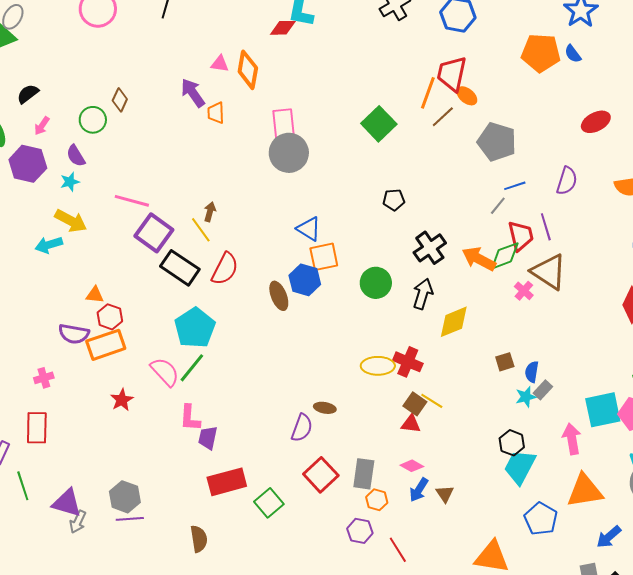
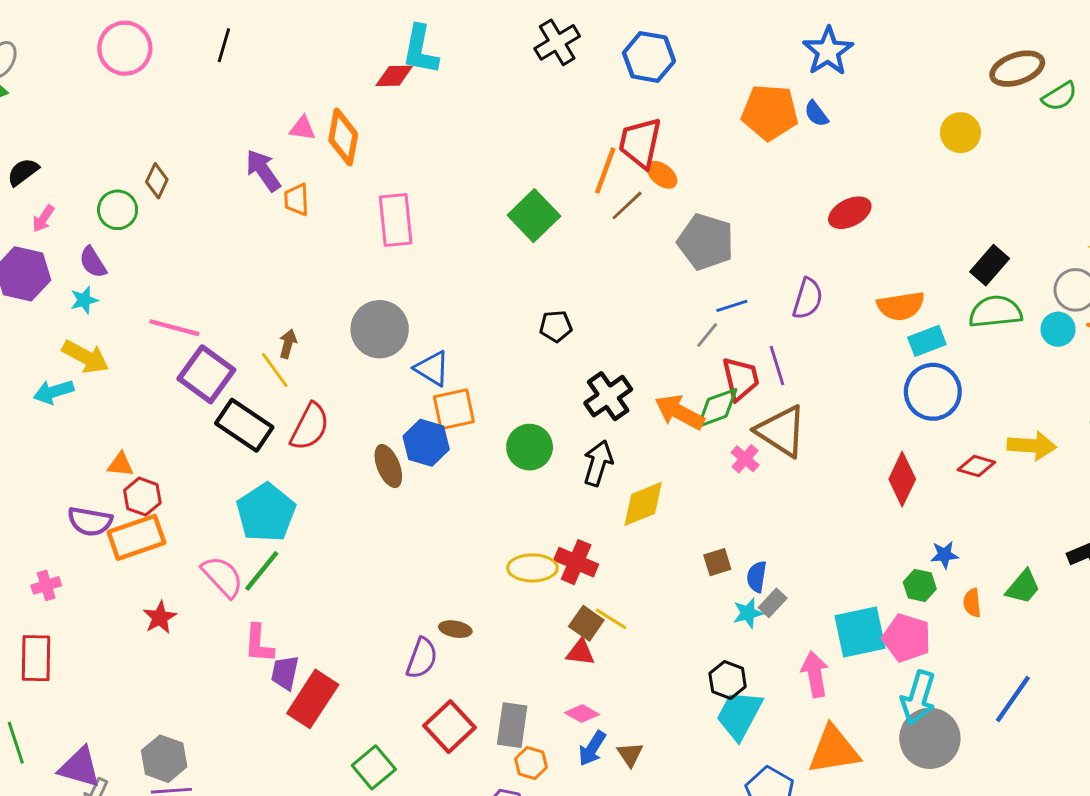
gray circle: (289, 153) -> (380, 329), moved
red rectangle: (227, 482) -> (313, 699), moved, turned -42

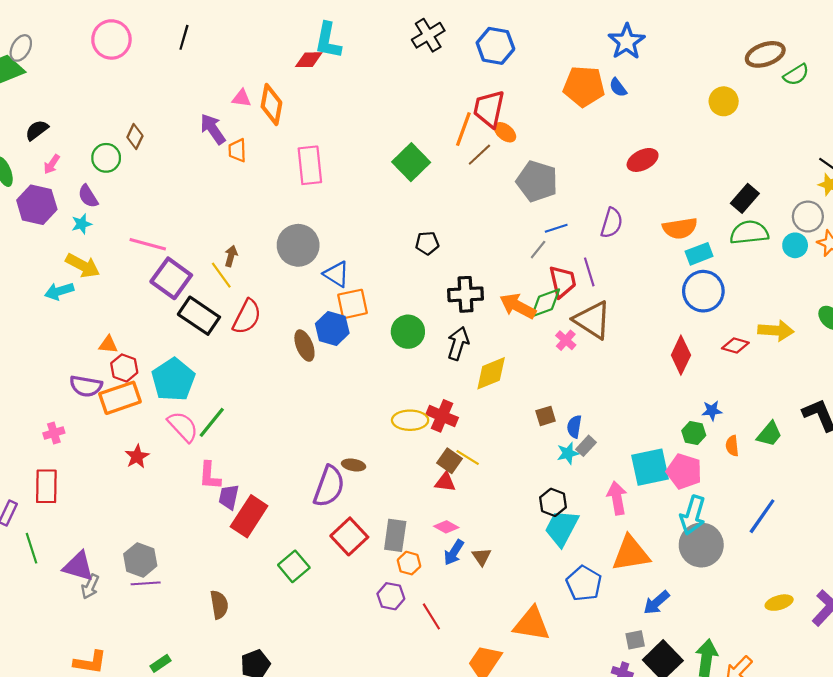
black cross: (608, 396) -> (466, 294), turned 32
cyan pentagon: (266, 513) -> (173, 380), moved
purple semicircle: (422, 658) -> (329, 486), size x1.4

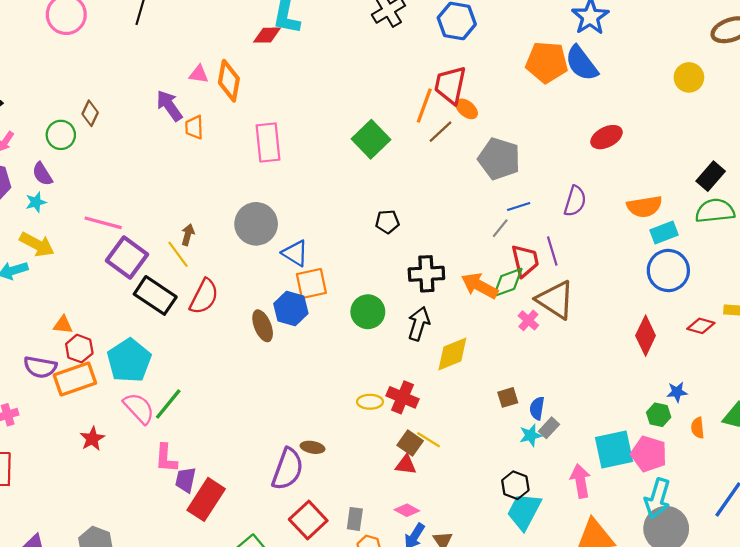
blue semicircle: (618, 87) -> (582, 63), size x1.8
yellow ellipse: (410, 420) -> (370, 402), size x0.7
gray rectangle: (395, 535) -> (355, 519), size x0.7

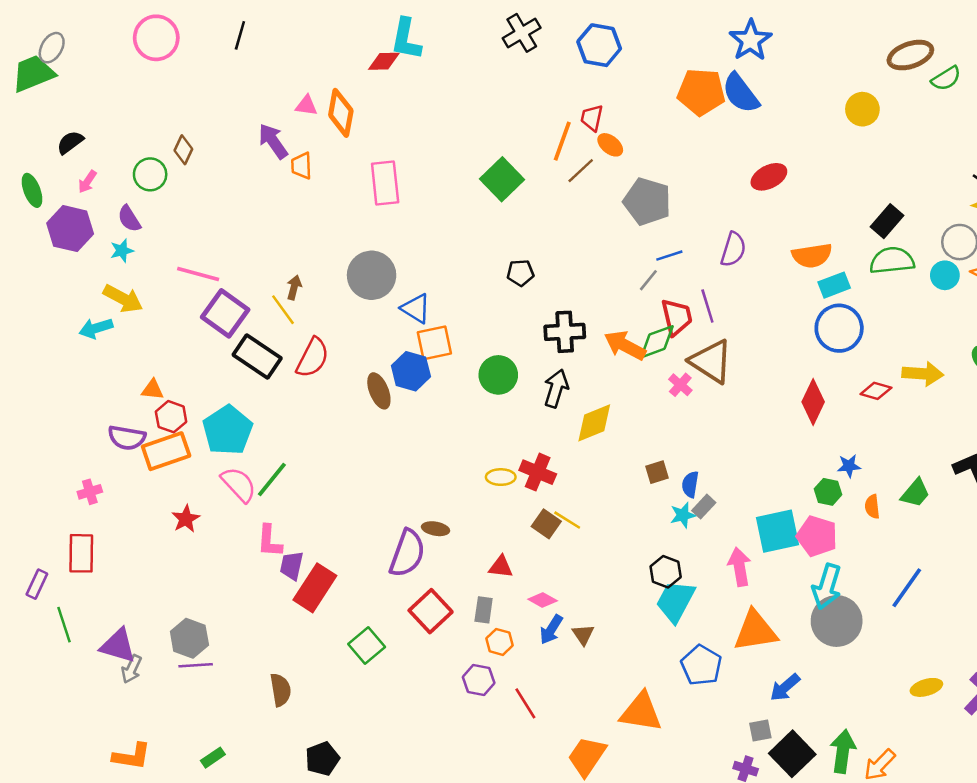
red trapezoid: (450, 85) -> (592, 118), size x0.6
red triangle: (406, 465) -> (501, 567), moved

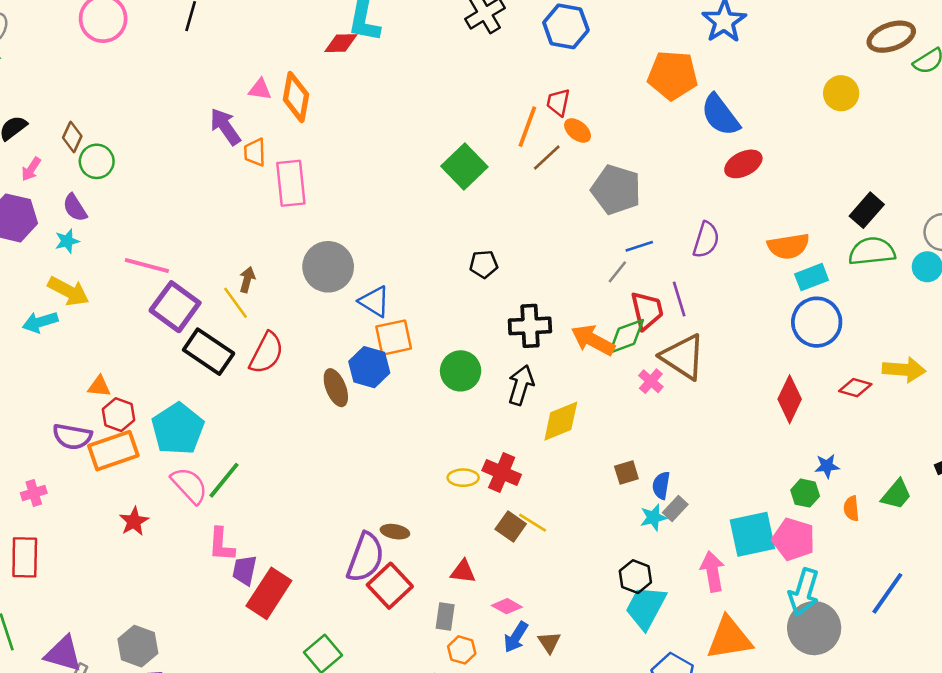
blue semicircle: (741, 93) -> (720, 115), moved
brown diamond: (183, 150) -> (72, 137), moved
pink rectangle: (385, 183) -> (291, 183), moved
red square: (431, 611) -> (390, 586), moved

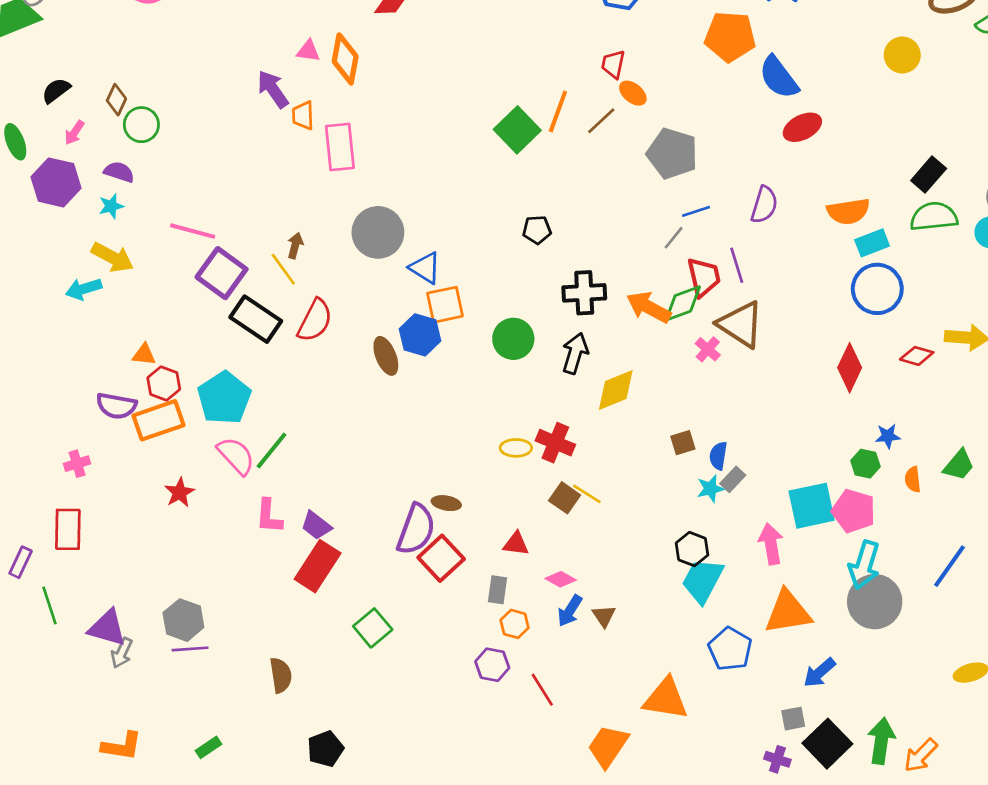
orange line: (527, 127) -> (558, 112), moved
purple semicircle: (75, 208) -> (119, 172), turned 140
purple trapezoid: (245, 570) -> (316, 525), moved, turned -64

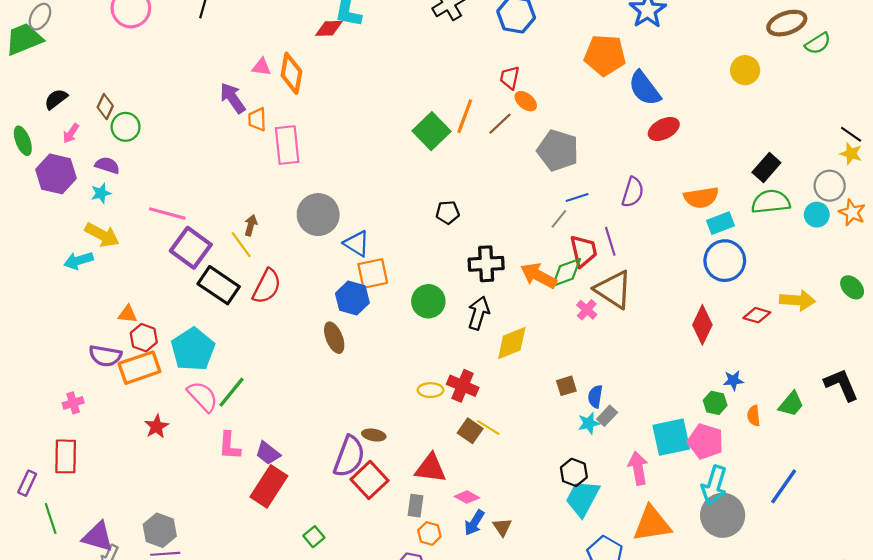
brown ellipse: (386, 356) -> (334, 338), moved
red triangle: (516, 544) -> (430, 468), size x1.5
green square: (373, 628) -> (314, 537), size x0.7

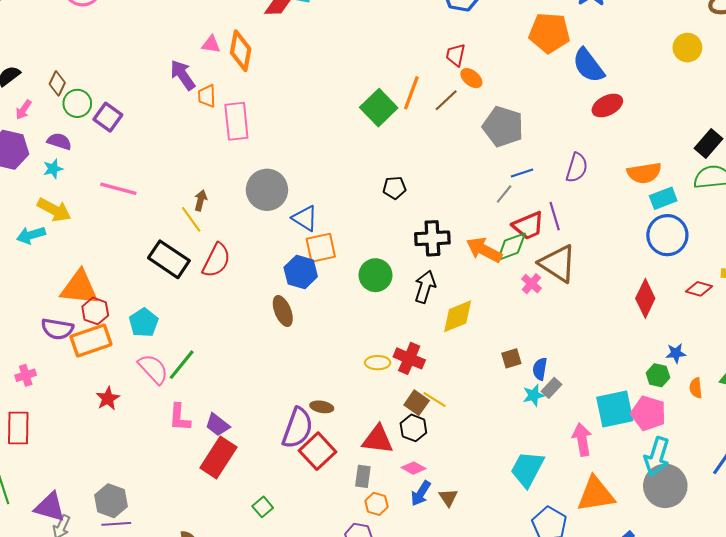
purple square: (191, 248) -> (108, 117), moved, size x0.7
red trapezoid: (584, 251) -> (528, 226), turned 80
orange triangle: (128, 314) -> (79, 288), size x2.0
cyan pentagon: (193, 349) -> (144, 323), size x0.7
black hexagon: (574, 472) -> (413, 428), moved

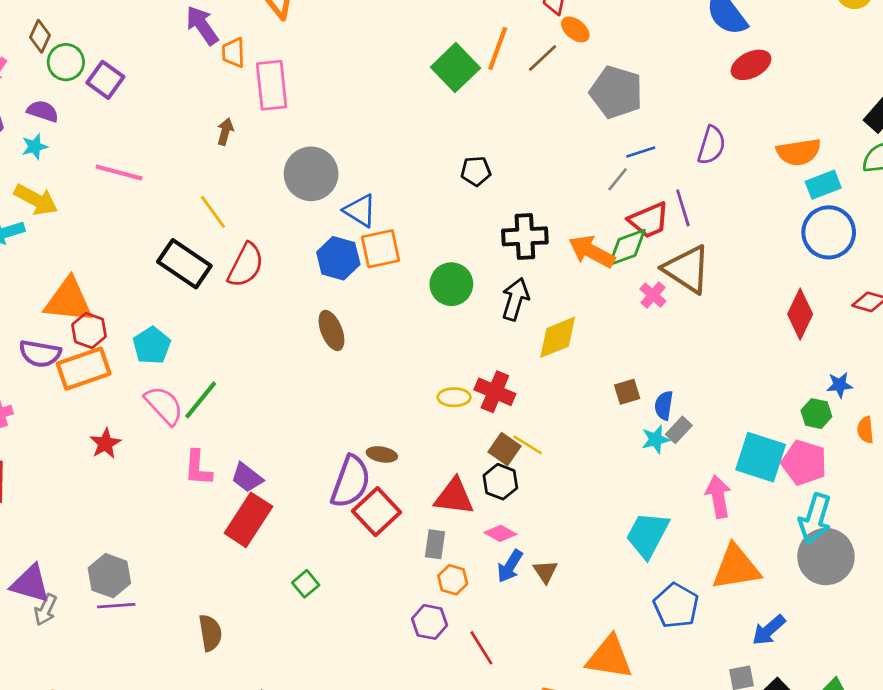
brown arrow: (201, 200) -> (225, 132), moved
blue hexagon: (301, 272) -> (338, 258), moved
cyan square: (615, 409) -> (761, 457), turned 30

